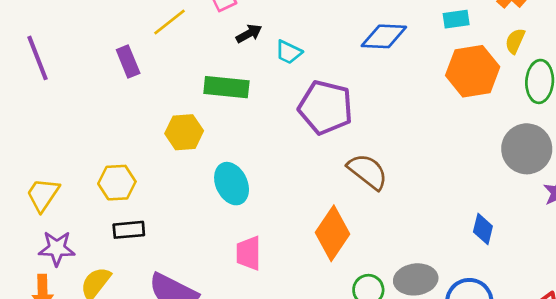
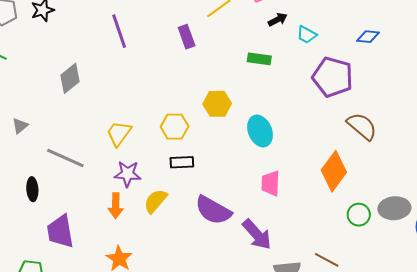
blue diamond: (384, 36) -> (368, 37), moved, size x0.7
green rectangle: (226, 87) -> (259, 59), size x0.7
yellow hexagon: (184, 132) -> (217, 104), moved

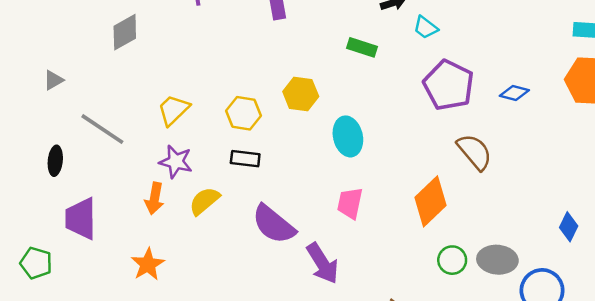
blue diamond: (368, 37) -> (514, 93), moved

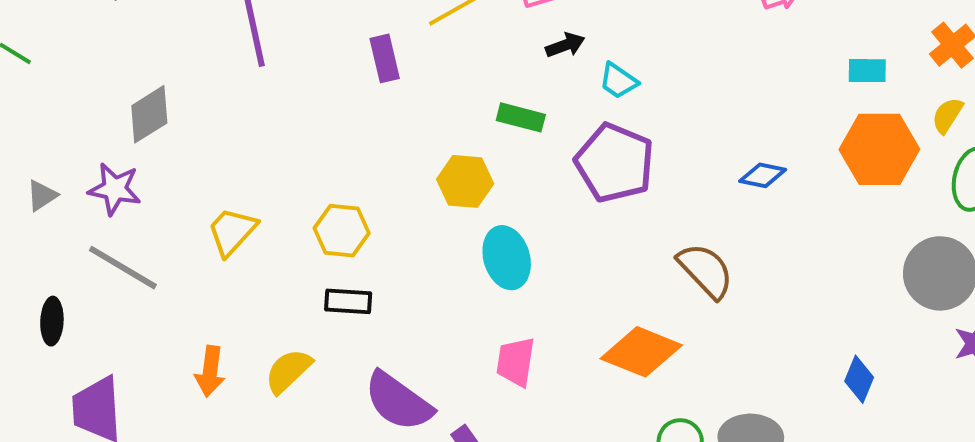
purple pentagon: (449, 85) -> (615, 163), moved
yellow hexagon: (301, 94) -> (465, 181), moved
purple star: (176, 162) -> (115, 189), moved
orange diamond: (430, 201) -> (641, 352), turned 69

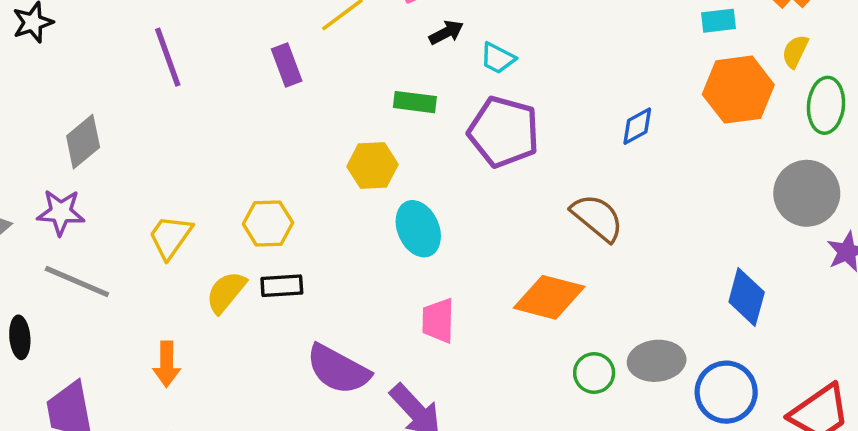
blue diamond: (763, 175) -> (637, 126), turned -33
yellow semicircle: (288, 371) -> (226, 292), moved
blue diamond: (859, 379) -> (747, 297), size x1.4

